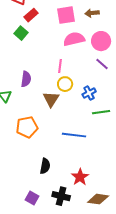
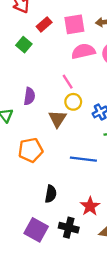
red rectangle: (31, 15) -> (44, 24), moved
pink line: (60, 66) -> (68, 82), turned -40
purple square: (32, 198) -> (36, 230), size x1.5

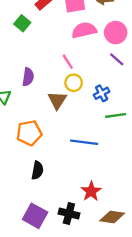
black semicircle: (51, 194) -> (37, 170), moved

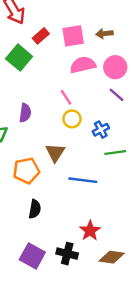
green square: (22, 23) -> (19, 58), size x1.5
brown triangle: (57, 100) -> (55, 153), moved

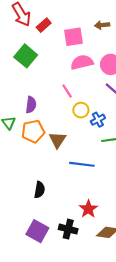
brown arrow: (104, 34) -> (102, 25), moved
red rectangle: (41, 36) -> (44, 25), moved
yellow circle: (72, 119) -> (81, 110), moved
orange pentagon: (26, 171) -> (33, 131), moved

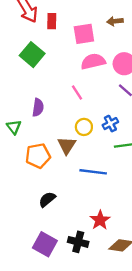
red rectangle: (44, 25) -> (52, 21), turned -48
yellow circle: (81, 110) -> (84, 127), moved
orange pentagon: (33, 131) -> (38, 156), moved
black semicircle: (39, 190) -> (47, 199), turned -140

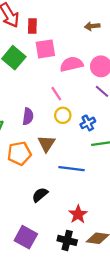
pink square: (84, 34) -> (45, 49), moved
purple semicircle: (38, 107) -> (28, 116), moved
yellow circle: (84, 127) -> (63, 115), moved
black semicircle: (47, 199) -> (40, 195), moved
black cross: (78, 242) -> (67, 240), moved

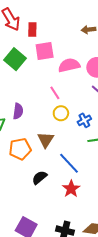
purple semicircle: (28, 116) -> (18, 111), moved
blue line: (72, 169) -> (69, 163), turned 40
black semicircle: (40, 195) -> (39, 178), moved
red star: (78, 214) -> (71, 189), moved

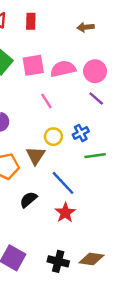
red rectangle: (32, 30) -> (31, 21), moved
pink square: (45, 51) -> (33, 65), moved
yellow circle: (61, 113) -> (53, 137), moved

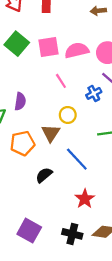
blue cross: (81, 133) -> (94, 93), moved
red star: (65, 213) -> (85, 199), moved

